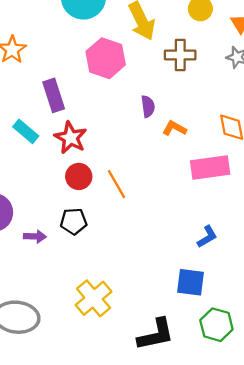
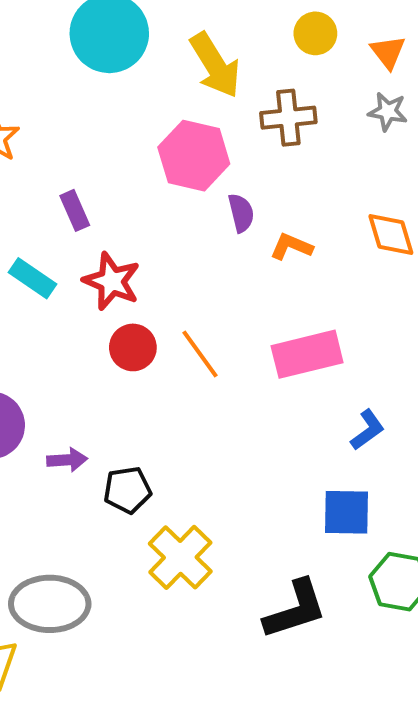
pink hexagon: (106, 58) -> (194, 156), moved
purple rectangle: (54, 95) -> (75, 210), size x0.7
pink rectangle: (210, 168) -> (307, 354), moved
black pentagon: (74, 221) -> (127, 490), moved

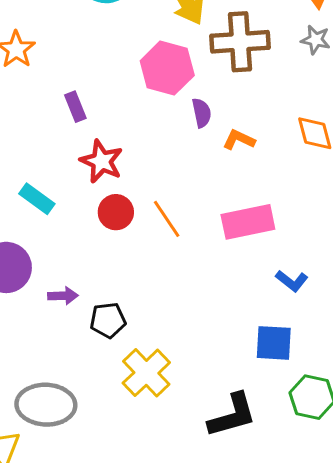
brown cross: (288, 118) -> (240, 42), size x1.4
cyan rectangle: (32, 278) -> (37, 199), moved
blue L-shape: (368, 430) -> (292, 281), turned 72

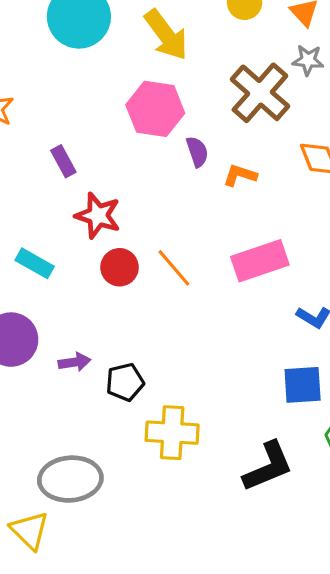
brown cross: (240, 42) -> (260, 93), moved, turned -38
yellow cross: (146, 373) -> (172, 433), turned -36

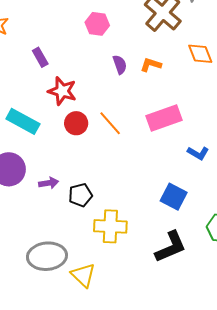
pink hexagon: (155, 109) -> (97, 24), size x0.7
purple semicircle: (197, 152) -> (120, 65), moved
cyan rectangle: (35, 263) -> (23, 121), size x1.4
blue square: (303, 385) -> (174, 197), moved, turned 32
yellow triangle: (30, 530) -> (83, 275), moved

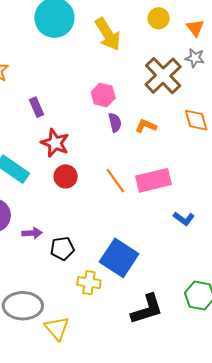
pink hexagon: (97, 24) -> (103, 95), moved
orange line: (110, 123) -> (115, 181), moved
blue square: (174, 197) -> (119, 258), moved, size x1.4
yellow cross: (110, 226) -> (89, 283), size x0.7

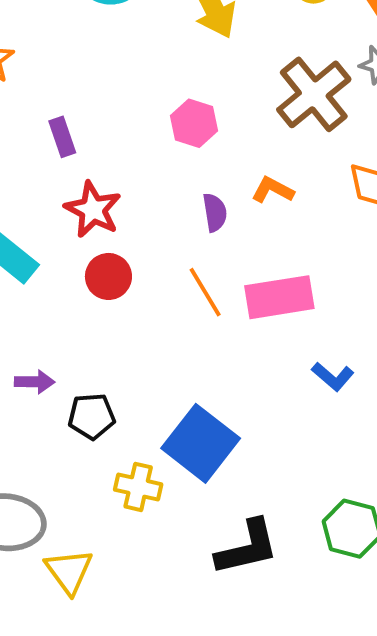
purple semicircle: (115, 123) -> (215, 212), moved

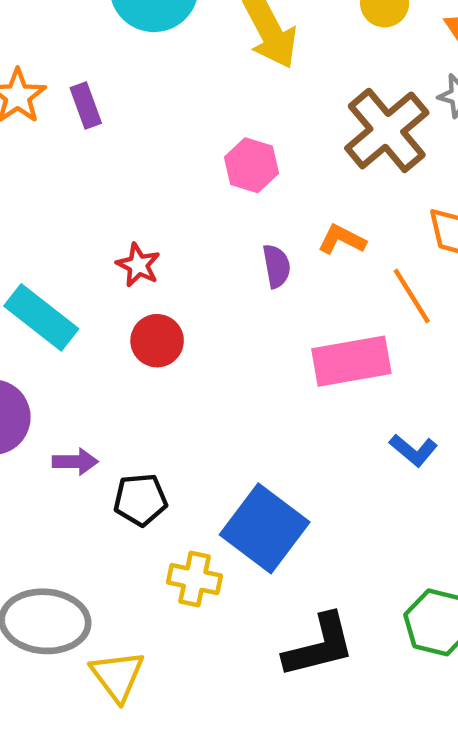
purple rectangle: (62, 137) -> (86, 105), moved
red star: (93, 210) -> (138, 265), size x0.7
orange line: (205, 292) -> (412, 296), moved

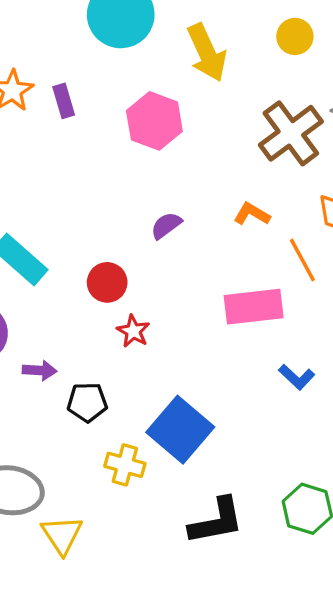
pink hexagon: (251, 165) -> (154, 121), moved, size x1.4
red star: (138, 265) -> (133, 331), moved
purple semicircle: (277, 266) -> (166, 225), moved, turned -120

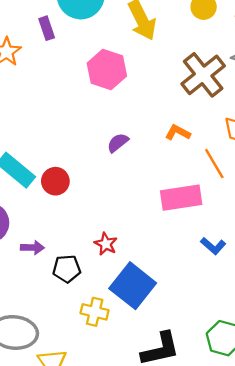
purple rectangle: (64, 101) -> (47, 28), moved
red circle: (107, 282) -> (55, 181), moved
red star: (133, 331) -> (106, 244), moved

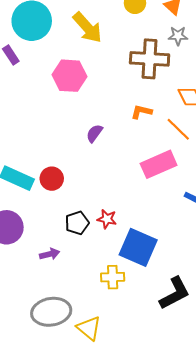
brown cross: (203, 75) -> (150, 59), turned -33
purple arrow: (32, 248) -> (50, 254), moved
black pentagon: (67, 269) -> (77, 223), moved

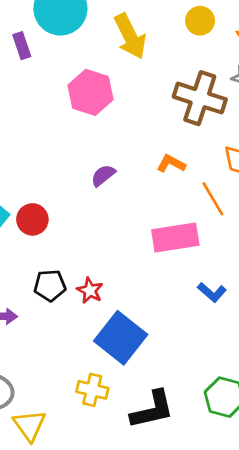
yellow cross: (113, 277) -> (92, 390), moved

